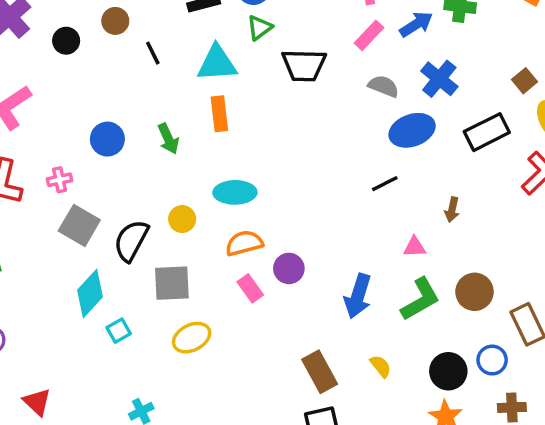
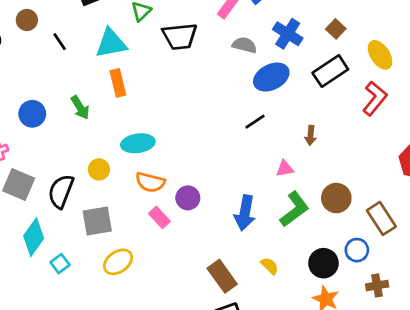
brown square: (525, 81) -> (336, 29), moved
orange semicircle: (244, 243) -> (150, 182), turned -144

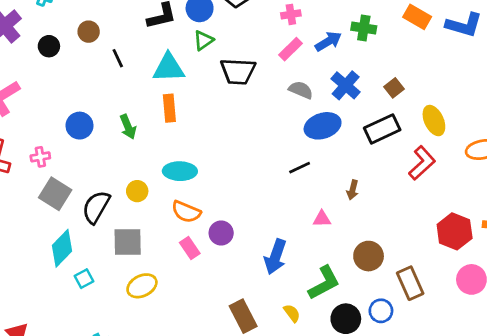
green L-shape: (294, 209) -> (324, 283), moved

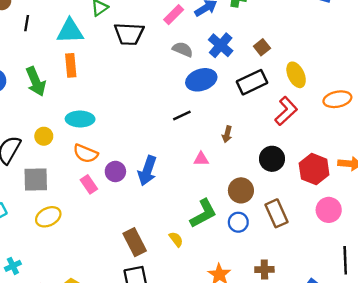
black line: (118, 58) -> (27, 23), turned 35
green arrow: (128, 127) -> (36, 81), size x1.4
blue arrow: (275, 257) -> (147, 171), moved
blue circle: (381, 311) -> (238, 222), moved
black circle: (346, 319) -> (272, 159), moved

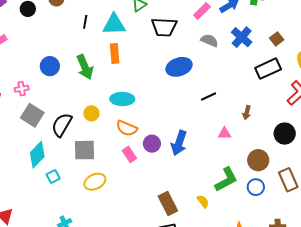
black line: (27, 23) -> (85, 22), moved
blue ellipse: (201, 80) -> (179, 67), moved

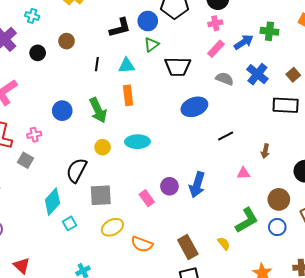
cyan triangle: (114, 24) -> (126, 66), size x0.7
black rectangle: (268, 69) -> (286, 105), turned 30
yellow circle: (91, 113) -> (103, 147), moved
gray square: (32, 115) -> (26, 160), moved, size x0.7
orange semicircle: (127, 128) -> (142, 244), moved

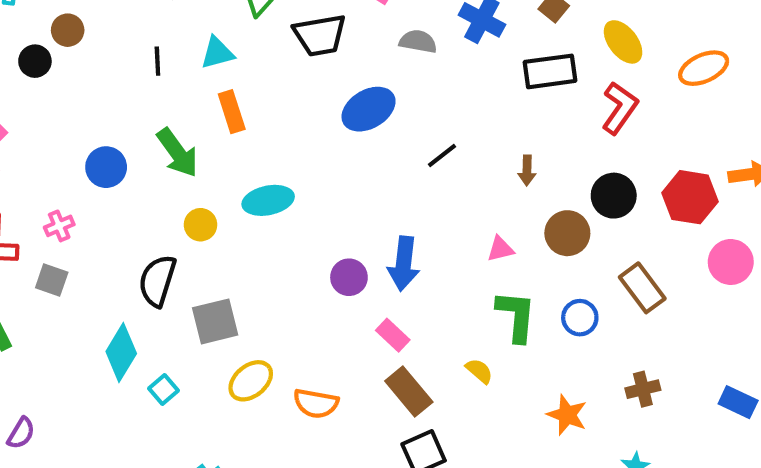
brown circle: (67, 41) -> (68, 30), moved
pink triangle: (243, 173) -> (500, 249), moved
pink rectangle: (147, 198) -> (393, 335), moved
brown circle: (279, 199) -> (567, 233), moved
green L-shape: (247, 220) -> (516, 316), turned -44

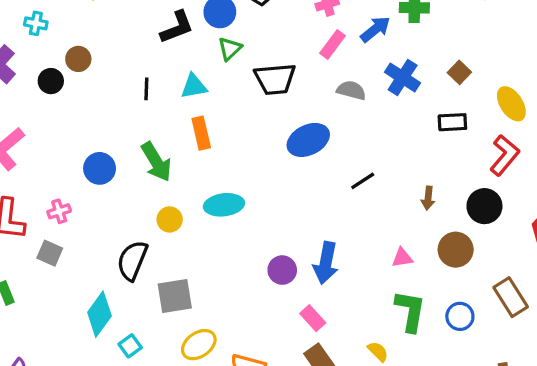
black rectangle: (550, 71) -> (452, 122), size x0.7
black circle: (614, 196) -> (484, 206), moved

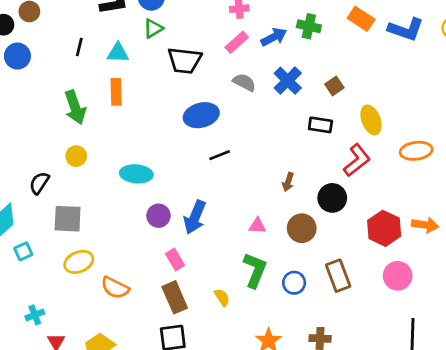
blue circle: (100, 168) -> (17, 56), moved
black line: (363, 181) -> (220, 155), moved
cyan ellipse: (224, 205) -> (136, 174), moved
black semicircle: (132, 260) -> (39, 183), size x0.7

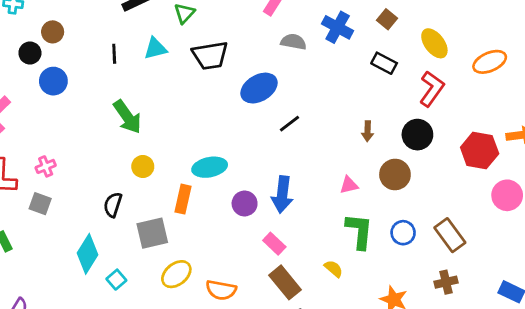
black trapezoid: (185, 61) -> (210, 55), moved
orange rectangle: (116, 92) -> (183, 199), moved, turned 30
black rectangle: (320, 125) -> (384, 63), turned 35
brown rectangle: (338, 276) -> (450, 235), moved

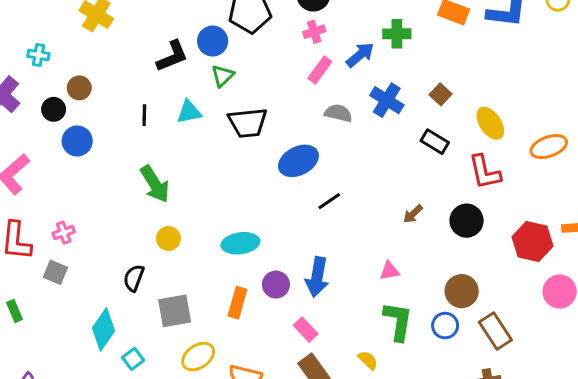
red L-shape: (432, 89) -> (485, 172), turned 129
brown arrow: (368, 131) -> (413, 214), turned 42
brown circle: (395, 175) -> (462, 291), moved
orange rectangle: (183, 199) -> (237, 303), moved

